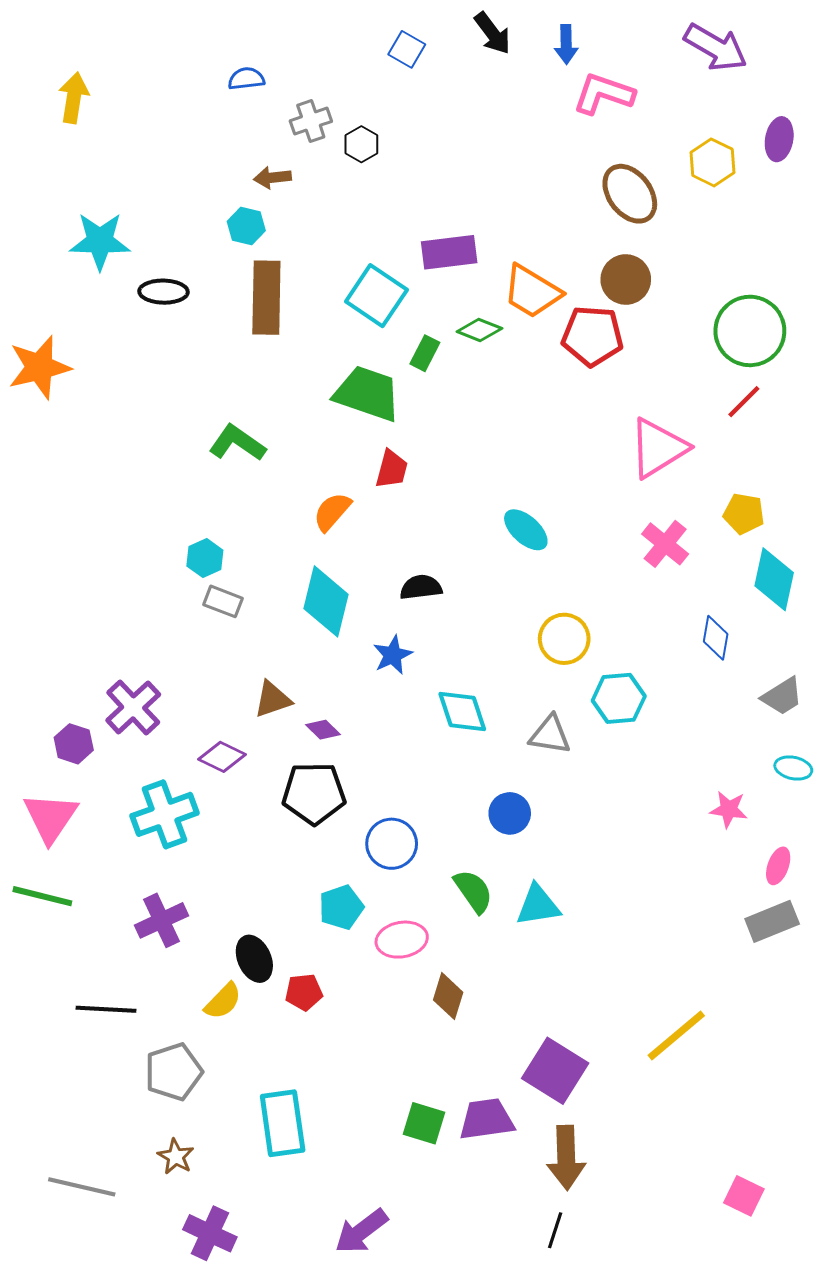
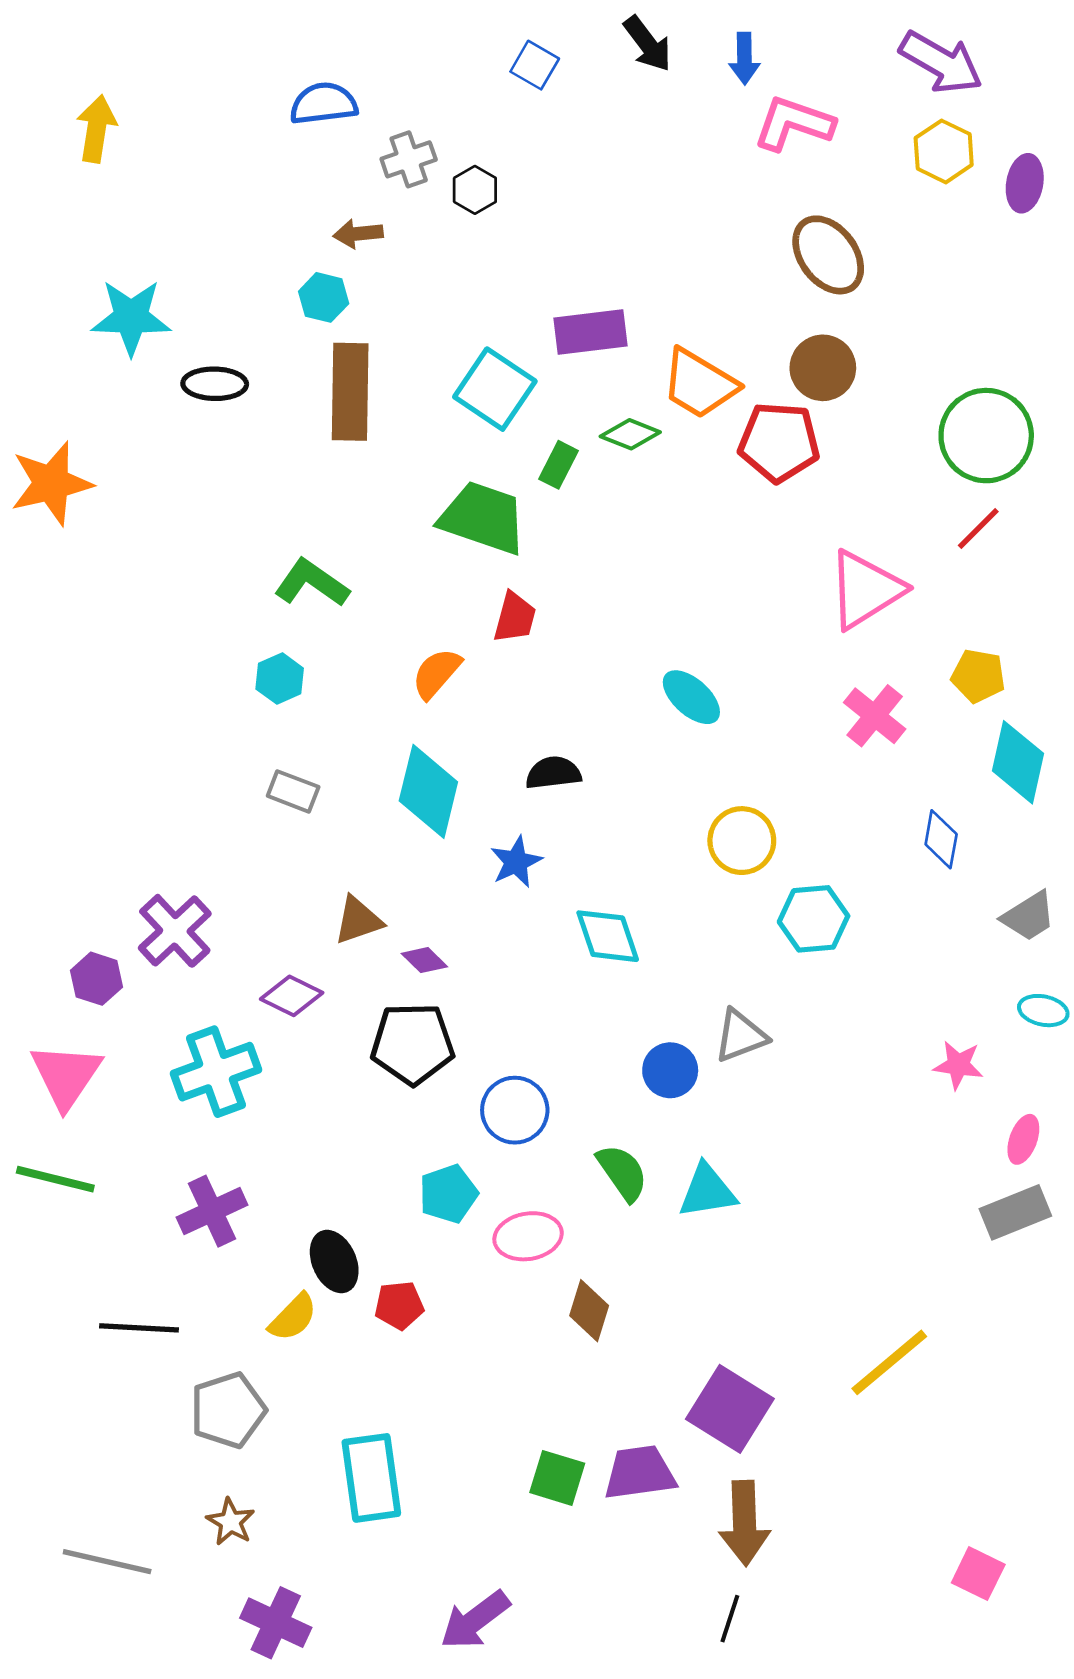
blue semicircle: (246, 79) -> (324, 104), size x1.4
yellow hexagon: (713, 162) -> (944, 151), moved
cyan hexagon: (205, 558) -> (280, 679), moved
gray triangle: (550, 735) -> (741, 1036), moved, turned -30

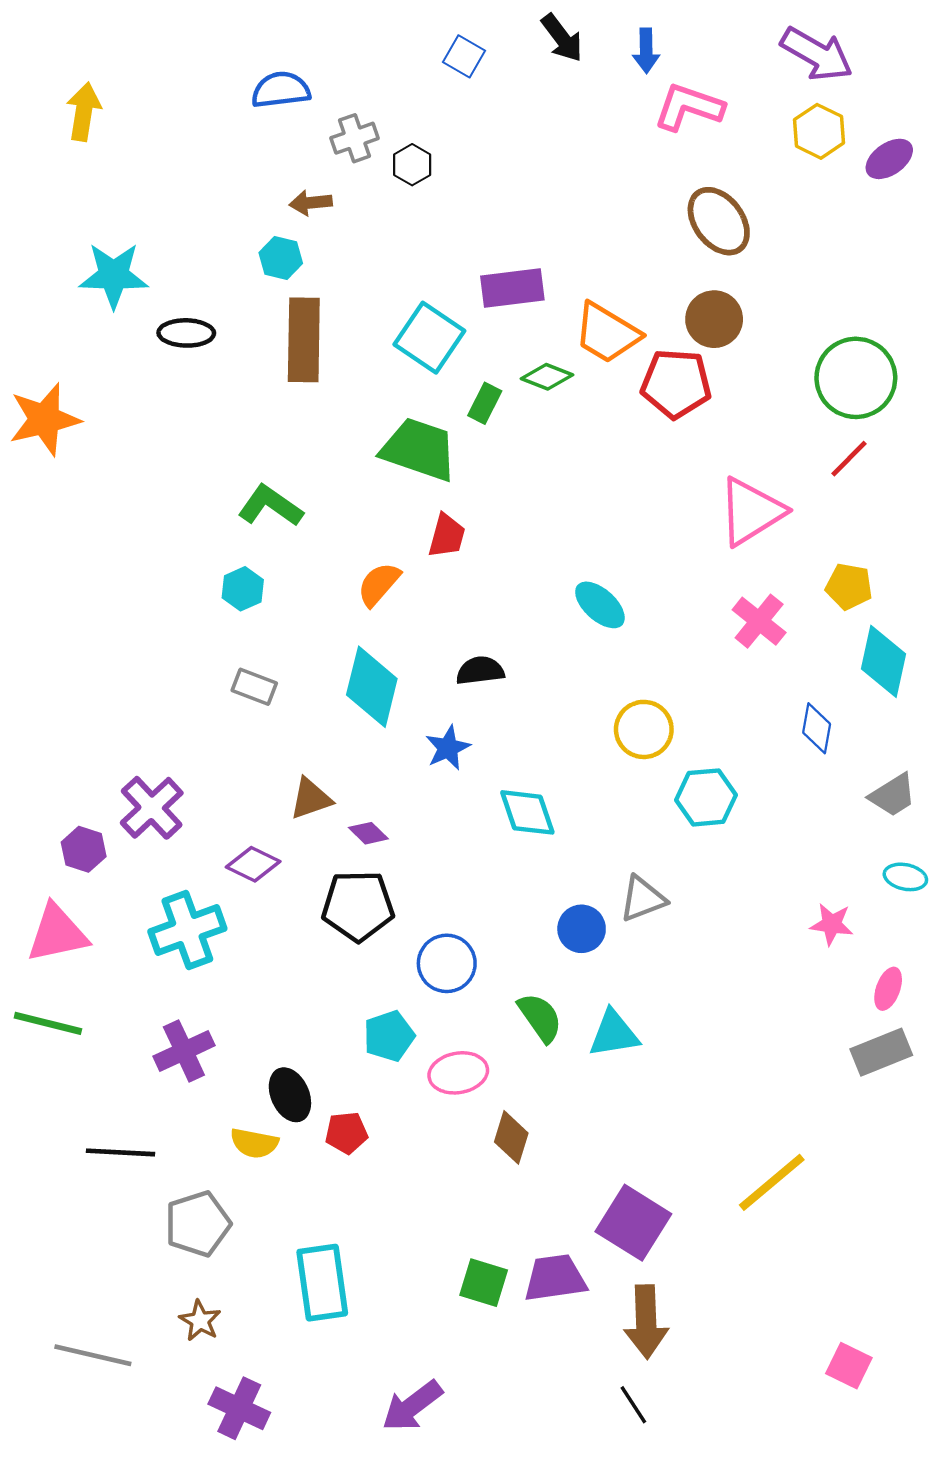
purple ellipse: (1025, 183) -> (889, 159), turned 45
pink triangle: (66, 1076) -> (57, 933), turned 44
yellow semicircle: (293, 1317) -> (254, 1143), turned 57
black line: (730, 1619) -> (633, 1405), turned -51

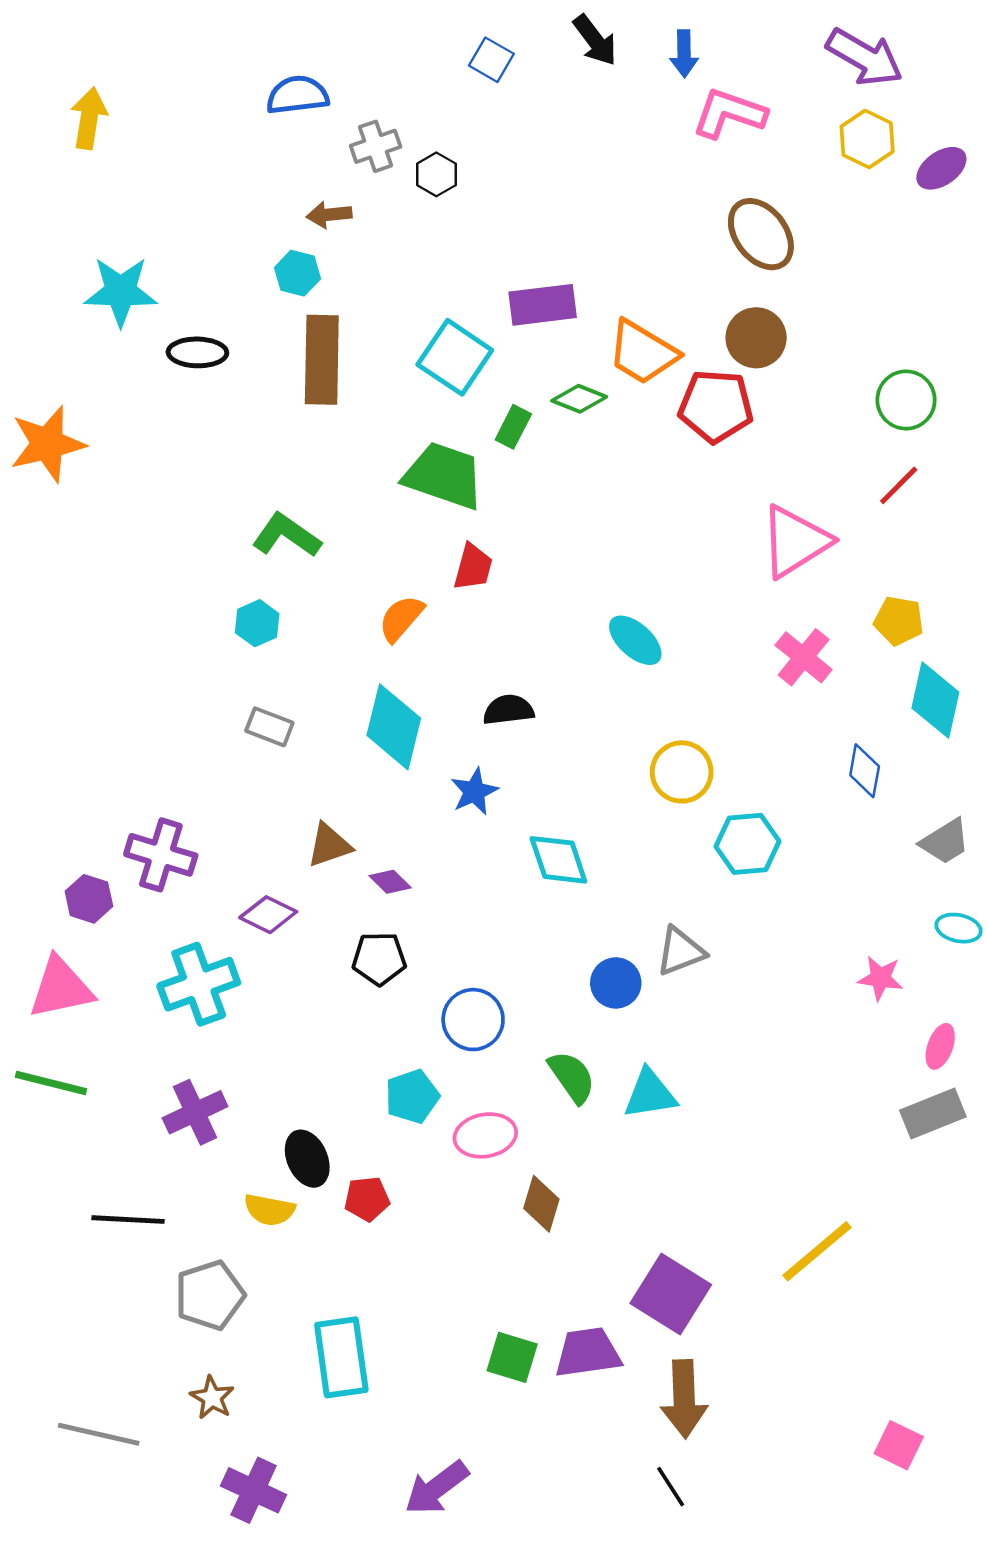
green circle: (856, 378) -> (906, 400), size x0.7
purple cross: (152, 808) -> (161, 855), turned -30
black pentagon: (358, 906) -> (379, 959), size x0.7

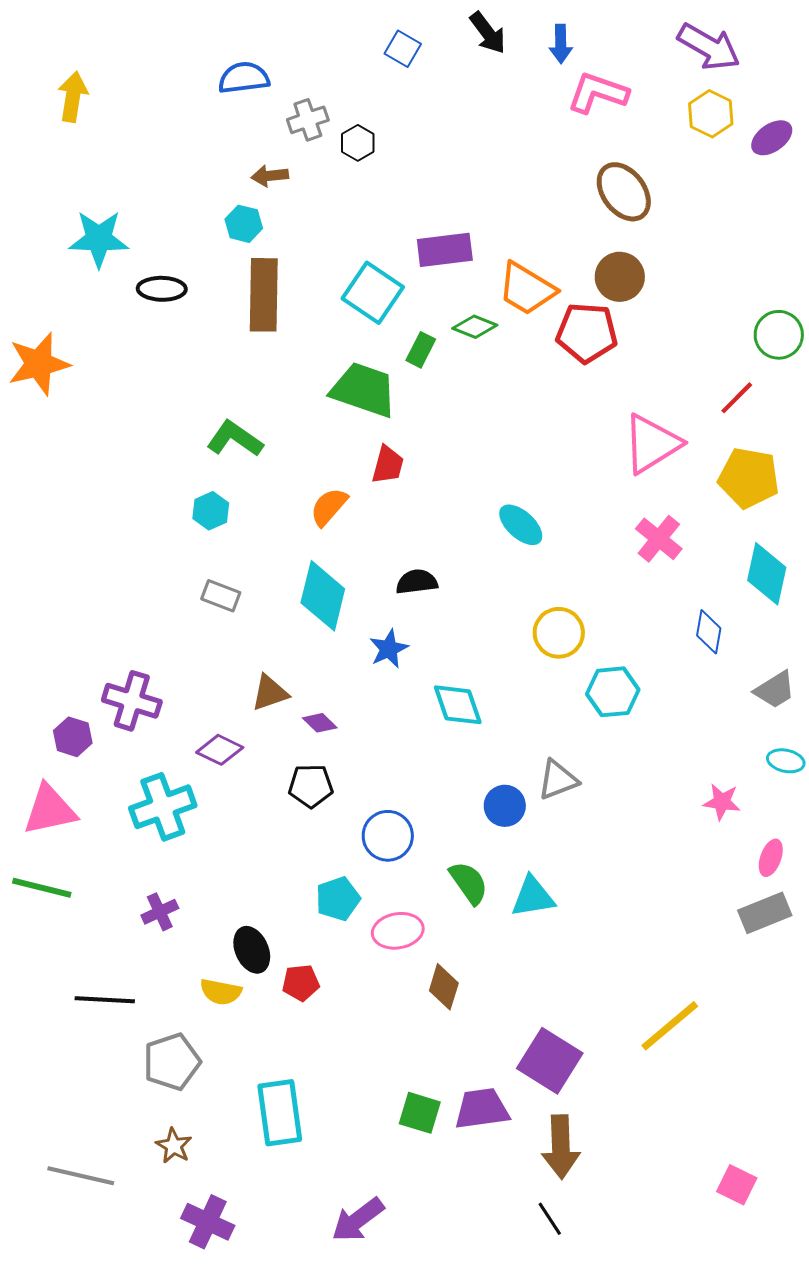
green circle: (906, 400) -> (779, 335), moved
yellow pentagon: (899, 621) -> (749, 478), moved, size x1.5
purple cross: (195, 1112) -> (160, 912), size x0.7

